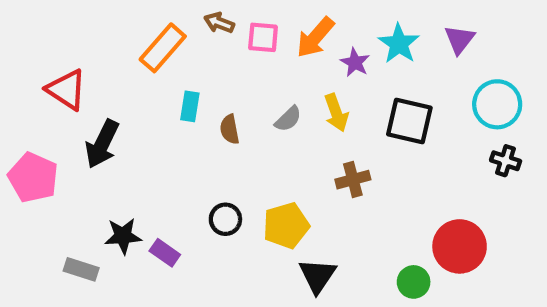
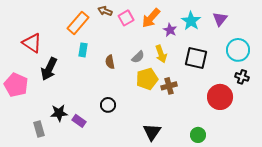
pink square: (263, 37) -> (126, 18), turned -35
cyan rectangle: (190, 106) -> (83, 50), moved
yellow pentagon: (286, 226) -> (147, 79), moved
red circle: (460, 246) -> (220, 97), moved
gray rectangle: (81, 269) -> (39, 129), turned 56

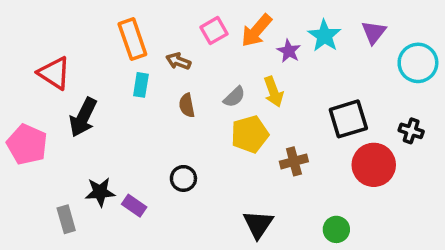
brown arrow: (105, 11) -> (178, 61), moved
orange rectangle: (78, 23) -> (132, 39), turned -60
cyan circle: (238, 50) -> (418, 63), moved
black square: (196, 58) -> (348, 119), moved, turned -30
brown cross: (169, 86) -> (294, 161), moved

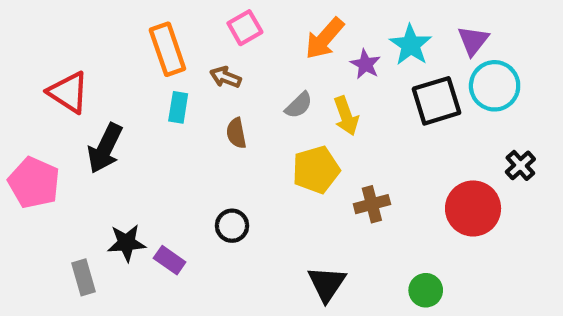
pink square: (214, 31) -> (245, 28), moved
cyan circle: (418, 63) -> (495, 86), moved
gray semicircle: (234, 97) -> (299, 105), moved
black square: (348, 119) -> (436, 101), moved
black cross: (411, 131) -> (520, 165), turned 30

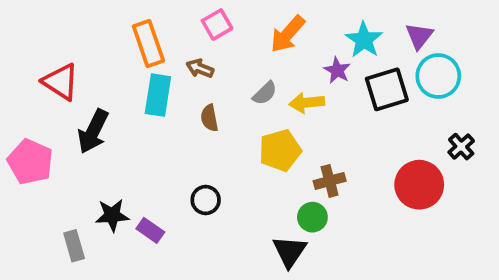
purple star: (365, 64) -> (337, 70), moved
cyan rectangle: (178, 107) -> (158, 95), size x1.5
yellow arrow: (346, 116) -> (307, 103), turned 104
green circle: (426, 290) -> (312, 217), moved

